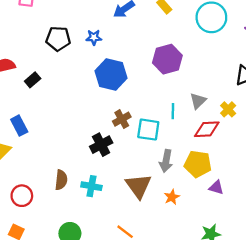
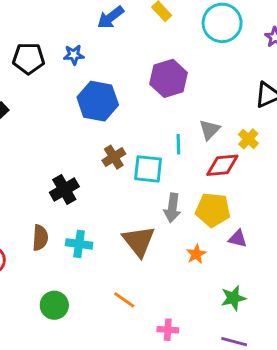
black cross: (101, 145) -> (64, 189), moved
orange star: (172, 197) -> (196, 254), moved

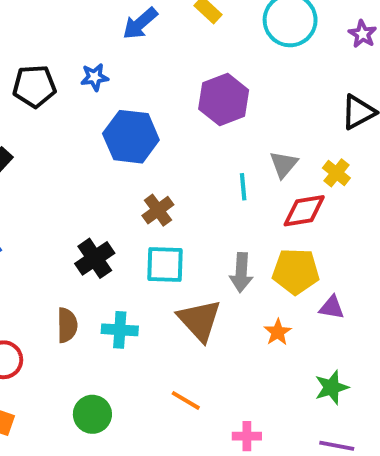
cyan square: (148, 169) -> (165, 265), moved

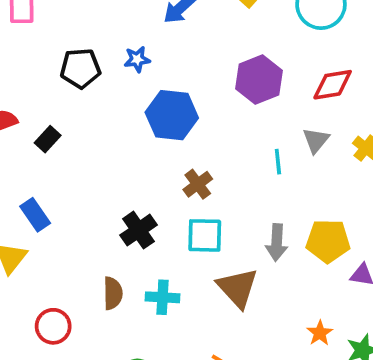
red diamond: (304, 211) -> (333, 85), moved
orange star: (278, 332) -> (320, 333), moved

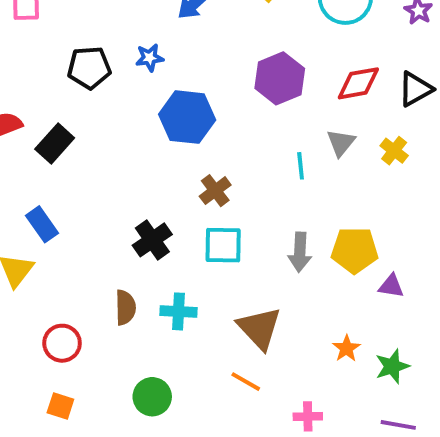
black rectangle: (48, 139) -> (55, 143), size x1.4
brown triangle: (238, 288) -> (259, 328), moved

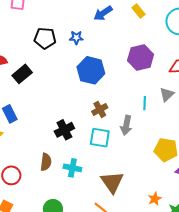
gray arrow: (300, 252) -> (126, 125), moved

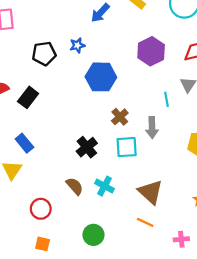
brown semicircle: (46, 162) -> (75, 186), turned -36
cyan cross: (72, 168) -> (104, 186), turned 30

